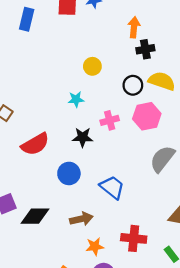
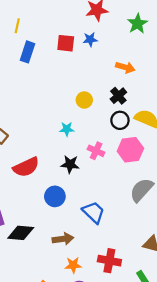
orange arrow: (134, 27) -> (125, 67), turned 96
black cross: (145, 49) -> (118, 96), moved, turned -35
pink cross: (110, 120) -> (96, 151), turned 35

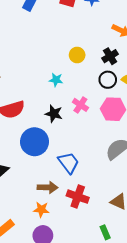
blue circle: (55, 196) -> (35, 142), size x1.4
brown arrow: (63, 239) -> (48, 187), moved
red cross: (109, 261) -> (78, 197), moved

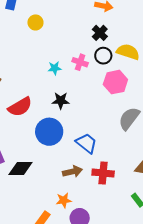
yellow circle: (77, 55) -> (35, 22), moved
pink cross: (80, 105) -> (80, 62), moved
orange star: (41, 210) -> (64, 200), moved

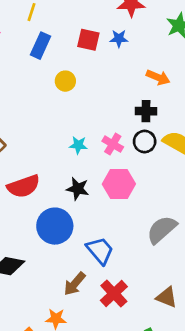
black cross: (100, 33) -> (146, 111), turned 35
pink hexagon: (115, 82) -> (119, 184), moved
brown arrow: (72, 172) -> (75, 284), turned 132
red cross: (103, 173) -> (114, 294), turned 30

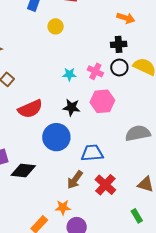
gray semicircle: (162, 230) -> (138, 133), turned 35
blue trapezoid: (100, 251) -> (92, 153), turned -50

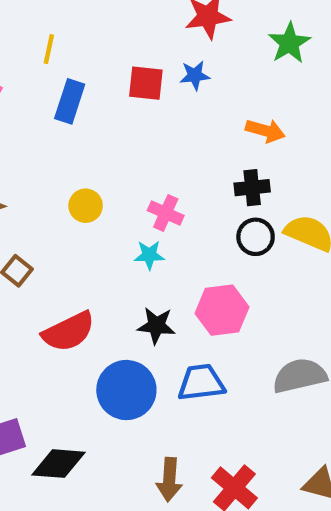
yellow circle: (56, 26) -> (86, 206), moved
pink cross: (95, 71) -> (166, 213), moved
blue trapezoid: (92, 153) -> (201, 383), moved
brown arrow: (75, 180) -> (169, 480), turned -30

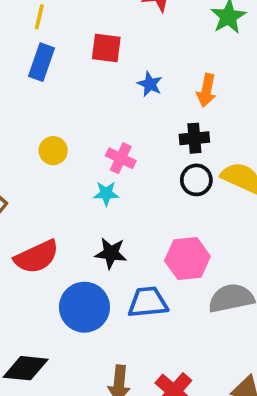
yellow line: (49, 49) -> (39, 17), moved
blue star: (195, 75) -> (150, 84), moved, turned 30
orange arrow: (265, 131) -> (207, 90), turned 84
pink hexagon: (222, 310) -> (187, 259), moved

